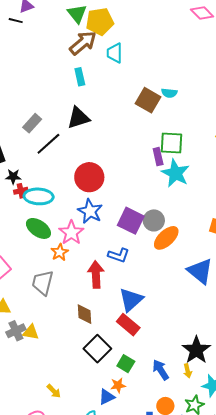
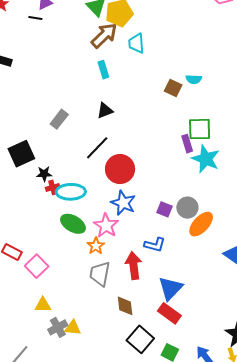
brown square: (148, 100) -> (173, 88), size x0.7
black triangle: (78, 118) -> (105, 111), size x0.7
black line: (48, 144) -> (97, 148), moved
purple square: (131, 221) -> (165, 209), size x0.6
gray trapezoid: (43, 283) -> (100, 274), moved

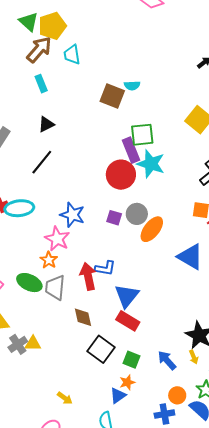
brown square: (173, 88) -> (112, 96), size x1.4
purple rectangle: (187, 144) -> (131, 150), size x1.4
red circle: (120, 169) -> (121, 175), moved
green ellipse: (73, 224) -> (29, 283), moved
blue L-shape: (155, 245) -> (105, 268), moved

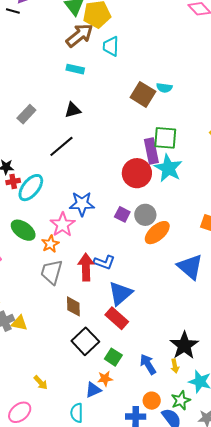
cyan rectangle: (41, 84) -> (75, 69), turned -66
cyan ellipse: (19, 208) -> (31, 188), turned -56
blue star: (72, 215) -> (82, 204), turned -30
green ellipse: (29, 283) -> (23, 230), moved

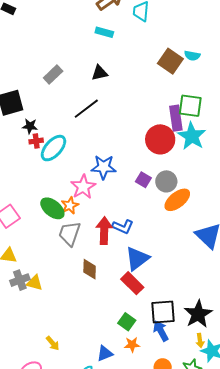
green ellipse: (23, 230) -> (52, 208), moved
black square: (85, 341) -> (163, 312), moved, turned 36
yellow arrow: (175, 366) -> (200, 340), moved
orange star: (105, 379) -> (132, 345), moved

